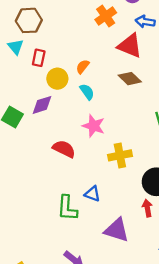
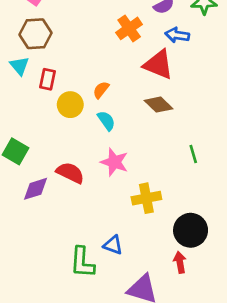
purple diamond: (42, 105) -> (36, 189), moved
red semicircle: (64, 149) -> (70, 173), moved

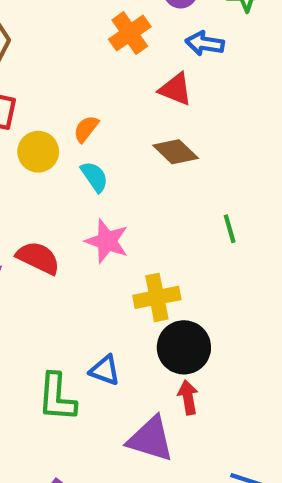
red triangle: (158, 65) -> (176, 89), size x0.7
black circle: (191, 230) -> (184, 347), moved
red arrow: (180, 262) -> (188, 397), moved

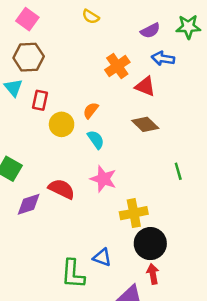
orange cross: (130, 33) -> (117, 66), moved

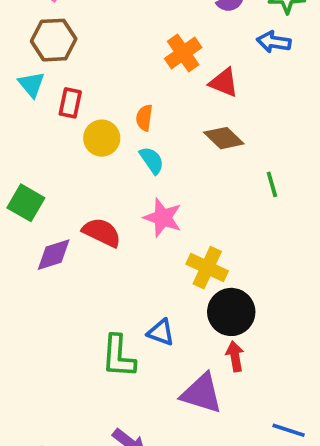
blue arrow: (163, 58) -> (274, 42), moved
orange semicircle: (91, 110) -> (144, 118), turned -30
green line: (178, 171) -> (272, 184), moved
yellow cross: (134, 213) -> (207, 268), turned 36

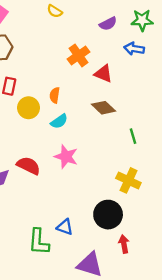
cyan semicircle: (152, 160) -> (59, 121), turned 90
yellow cross: (207, 268) -> (128, 180), moved
red arrow: (235, 356) -> (124, 244), moved

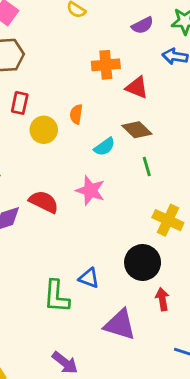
orange cross: (78, 55) -> (106, 65), turned 30
cyan semicircle: (59, 121) -> (104, 147), moved
green line: (133, 136) -> (147, 167), moved

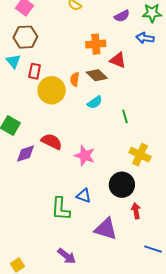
yellow circle: (44, 130) -> (52, 90), size x1.4
brown diamond: (137, 130) -> (97, 75), moved
pink star: (90, 191) -> (85, 156), moved

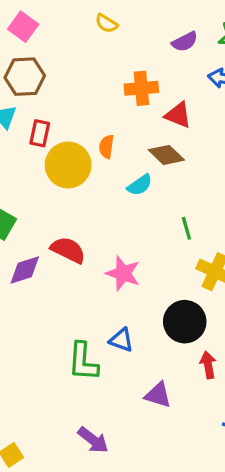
brown diamond: (97, 75) -> (166, 155), moved
green line: (125, 116) -> (186, 228), moved
purple triangle: (106, 229) -> (158, 395), size x0.7

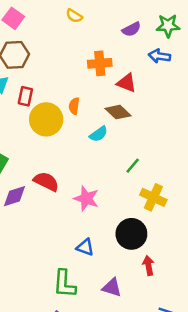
green line: (186, 228) -> (133, 166), turned 56
green L-shape: (83, 362) -> (64, 284), moved

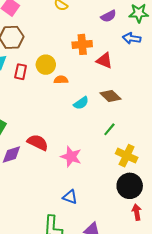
orange semicircle: (74, 106) -> (61, 80), turned 80
brown diamond: (118, 112) -> (110, 96), moved
yellow circle: (46, 119) -> (46, 65), moved, size x0.7
black circle: (131, 234) -> (130, 186), moved
red arrow: (148, 266) -> (137, 212), moved

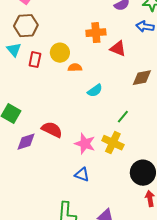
brown diamond: (110, 96) -> (142, 78), moved, turned -55
yellow cross: (127, 156) -> (113, 143), moved
blue triangle: (70, 197) -> (82, 175), moved

